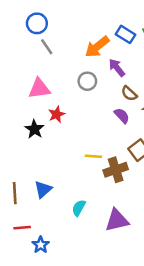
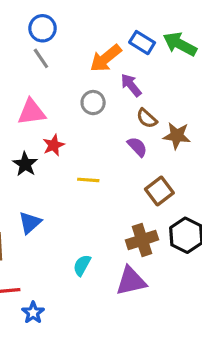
blue circle: (37, 23) -> (43, 28), moved
yellow line: (93, 156) -> (88, 180), moved
brown cross: (116, 170) -> (142, 240), moved
blue triangle: (43, 189) -> (30, 223), moved

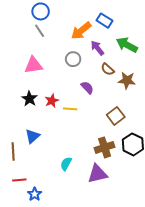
green arrow: (180, 44) -> (127, 45), moved
red star: (54, 145) -> (52, 101), moved
purple semicircle: (137, 147) -> (87, 88), moved

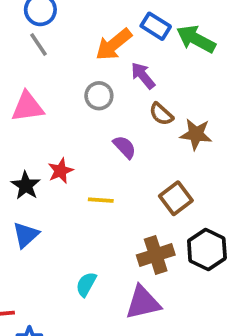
green arrow: (127, 45) -> (196, 39), moved
black star: (29, 99) -> (26, 185), moved
yellow line: (70, 109) -> (101, 200), moved

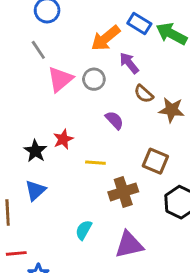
gray line: (39, 45) -> (38, 50), moved
pink triangle: (28, 107) -> (60, 79), moved, turned -32
brown square: (176, 198) -> (155, 161), turned -30
brown cross: (156, 255) -> (123, 192), moved

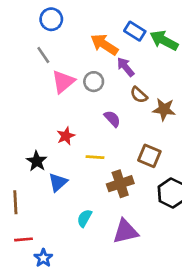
orange arrow: (106, 38) -> (104, 44), turned 72
black star: (35, 151) -> (37, 161), moved
blue triangle: (35, 190) -> (58, 182), moved

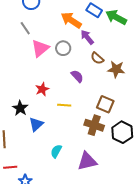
brown cross: (120, 184) -> (94, 125), moved, turned 36

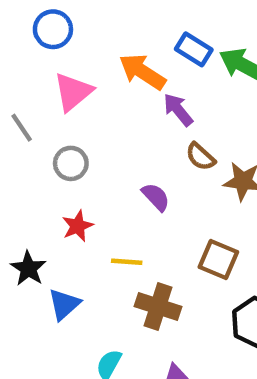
gray line: (25, 28) -> (22, 128), moved
pink triangle: (40, 48) -> (73, 92), moved
gray circle: (63, 48) -> (71, 163), moved
brown cross: (94, 125) -> (158, 306), moved

